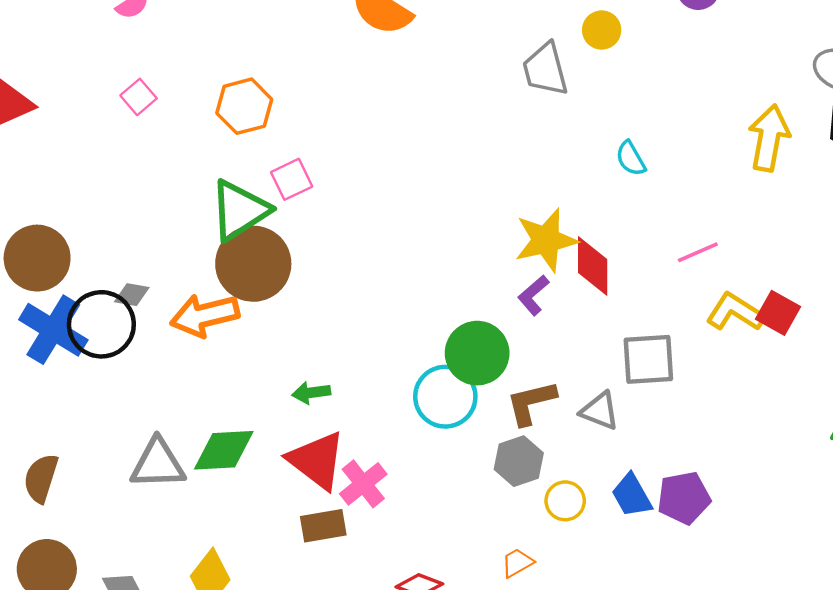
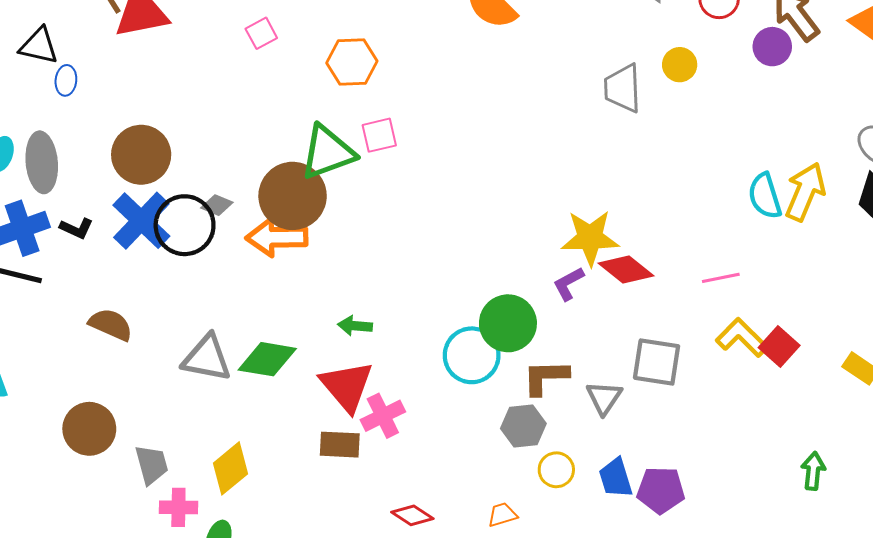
cyan semicircle: (631, 159) -> (765, 196), moved, size x1.4
brown circle: (253, 264) -> (293, 196), moved
red diamond: (593, 266) -> (626, 269), turned -64
gray triangle: (600, 411) -> (604, 398), turned 30
brown semicircle: (41, 478) -> (111, 325), moved, turned 84

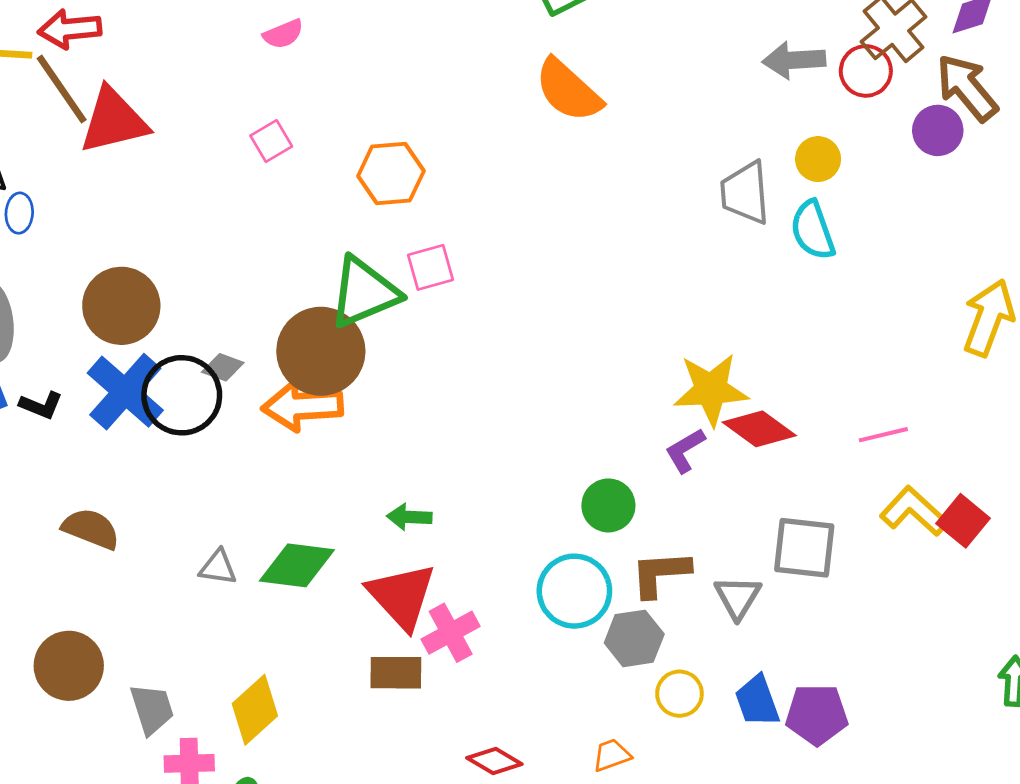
cyan semicircle: (765, 196) -> (813, 230), moved
green circle: (508, 323) -> (608, 505), size x0.7
cyan circle: (472, 355) -> (574, 591), moved
gray triangle: (207, 358) -> (218, 567), size x0.6

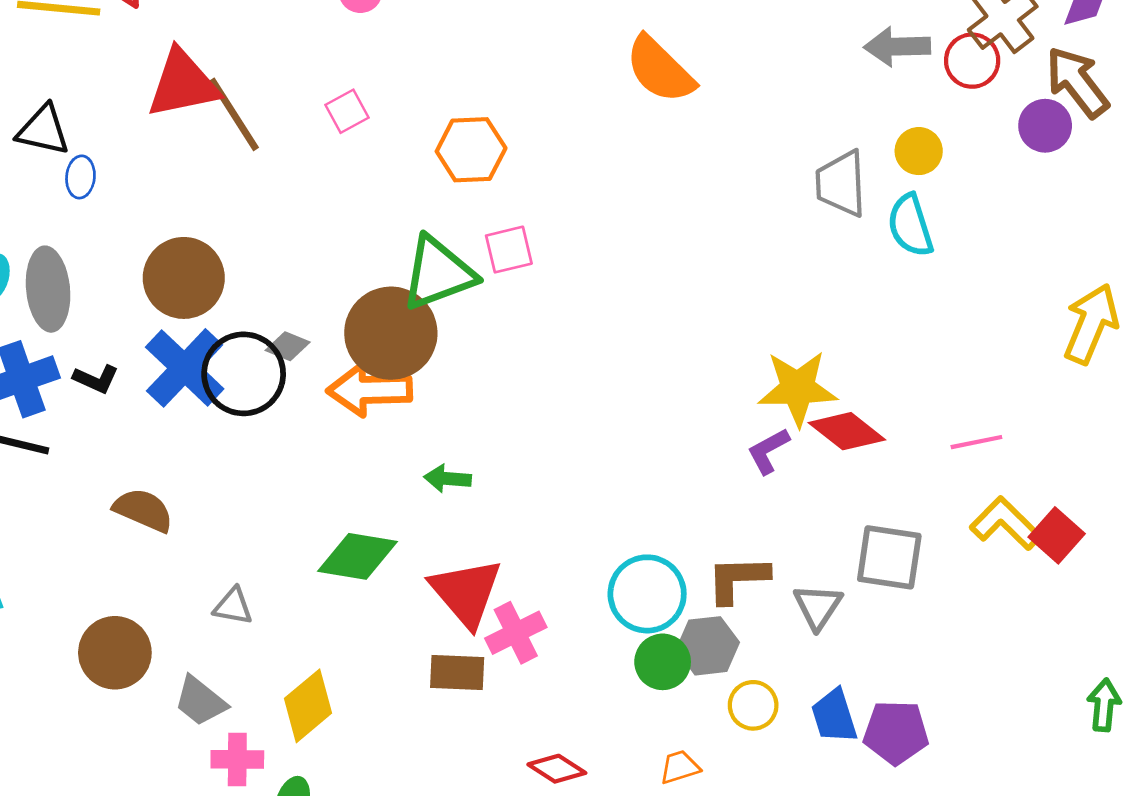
brown line: (62, 89) -> (234, 114), moved
green circle: (608, 505) -> (663, 662), moved
green arrow: (409, 517) -> (448, 479), moved
gray triangle: (218, 567) -> (233, 606), moved
gray trapezoid: (152, 709) -> (200, 701), turned 144

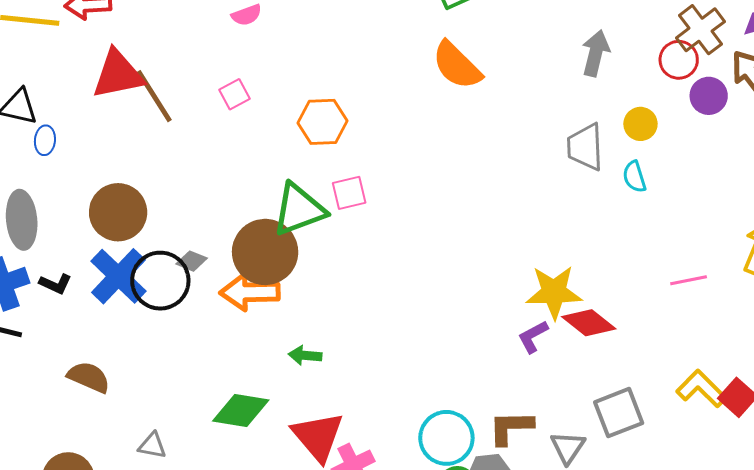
gray arrow: (897, 47) -> (596, 53), moved, turned 105
purple circle: (1045, 126) -> (709, 96), moved
cyan semicircle: (910, 225) -> (634, 177), size x0.7
pink line: (976, 442) -> (689, 280), moved
gray square: (889, 557) -> (619, 413), turned -30

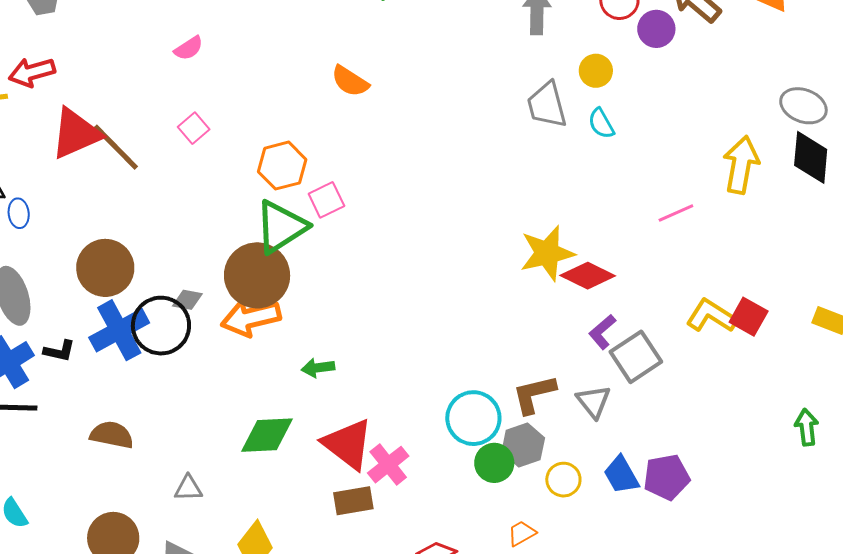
orange semicircle: (457, 65) -> (350, 81), moved, size x0.7
orange hexagon: (322, 122) -> (282, 166), moved
blue cross: (118, 276) -> (119, 330), turned 30
purple L-shape: (533, 337) -> (602, 332), moved

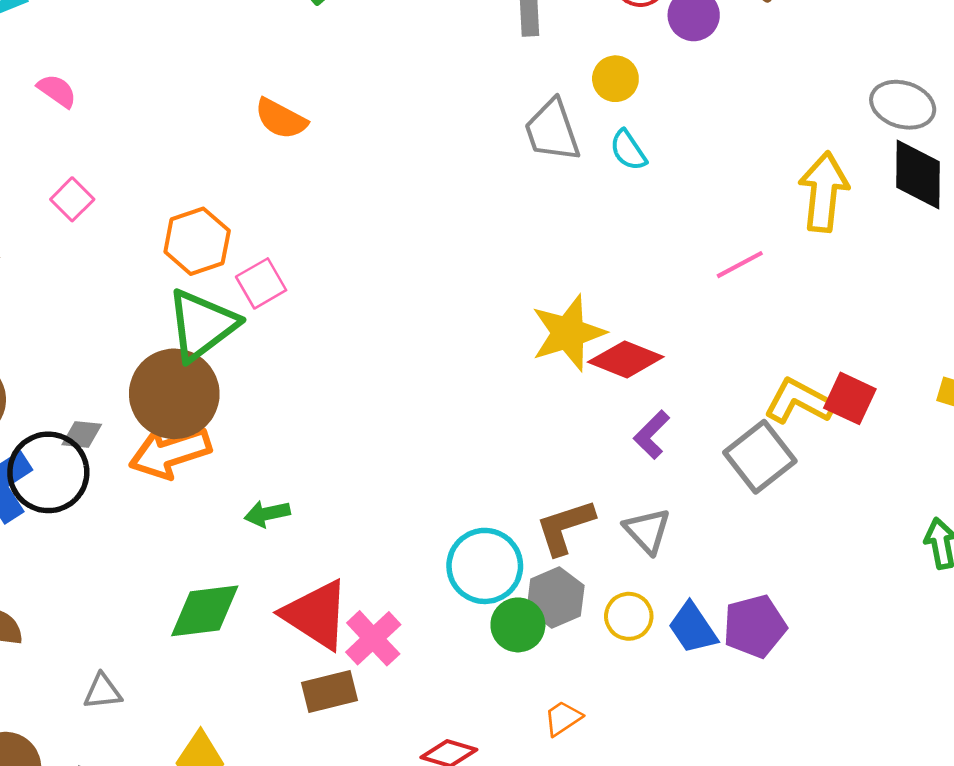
pink semicircle: (189, 48) -> (57, 91), turned -108
gray square: (636, 357) -> (760, 457), moved
yellow circle: (563, 480) -> (629, 616), moved

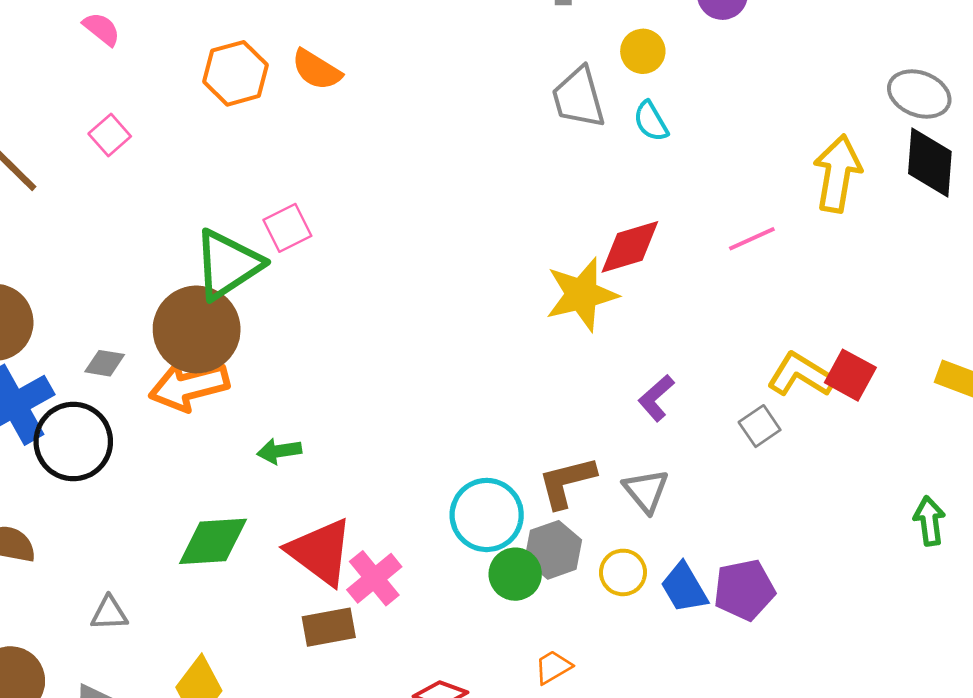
orange hexagon: (197, 241) -> (236, 73), moved
red diamond: (626, 359) -> (630, 247), moved, turned -42
gray square: (760, 457) -> (760, 426), size x0.6
black circle: (48, 472) -> (73, 442), moved

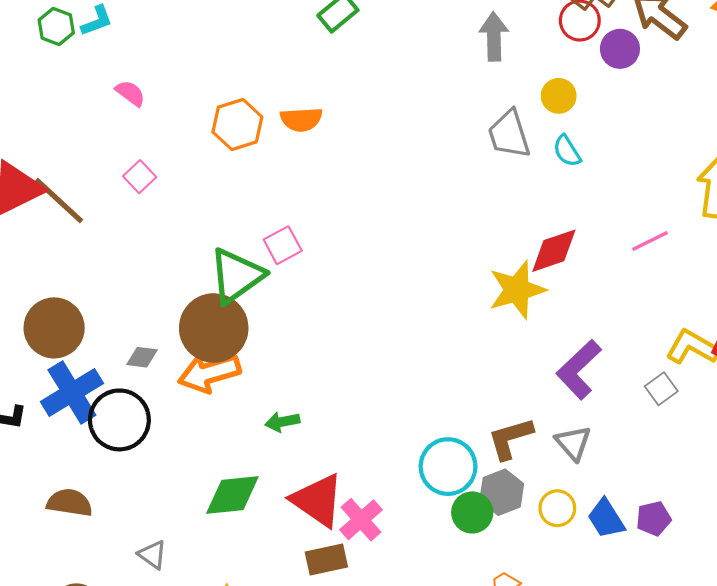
orange semicircle: (316, 70) -> (301, 119), turned -33
purple L-shape: (656, 398) -> (579, 369), size x1.6
purple pentagon: (744, 590) -> (654, 519), size x0.7
gray triangle: (109, 613) -> (152, 555), turned 40

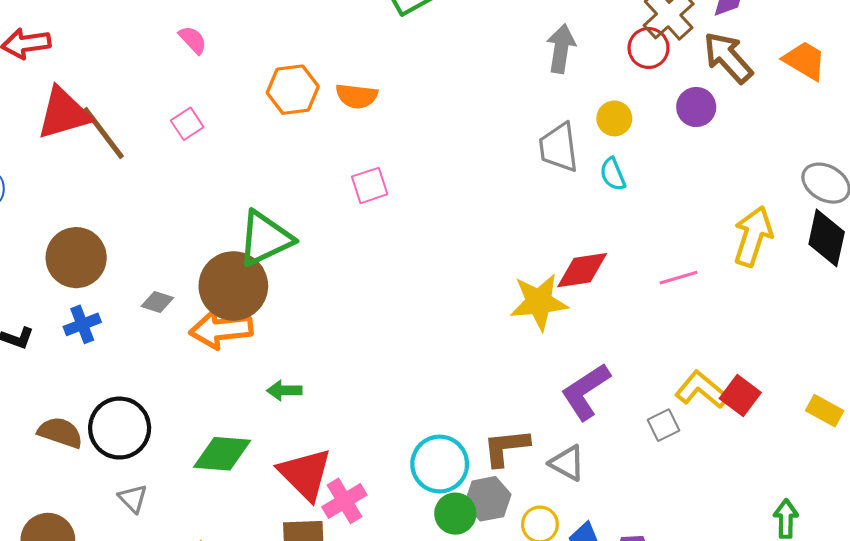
purple circle: (620, 49) -> (696, 107), moved
pink square: (283, 245) -> (370, 185), moved
blue cross: (72, 392) -> (82, 324), size x0.6
black circle: (119, 420) -> (120, 428), moved
gray triangle: (573, 443) -> (567, 463), turned -30

